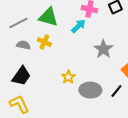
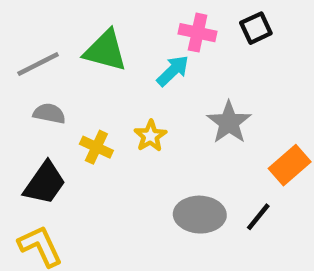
yellow cross: (44, 42) -> (96, 147), moved
yellow star: (68, 77) -> (150, 136), moved

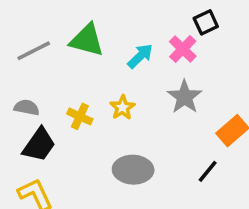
pink cross: (198, 33) -> (183, 49), moved, turned 32
gray semicircle: (49, 113) -> (27, 108), moved
gray ellipse: (200, 215) -> (133, 170), moved

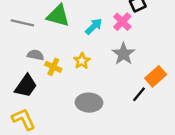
gray line: (34, 51) -> (22, 23), turned 40
gray semicircle: (27, 108) -> (35, 55), moved
black line: (208, 171) -> (139, 94), moved

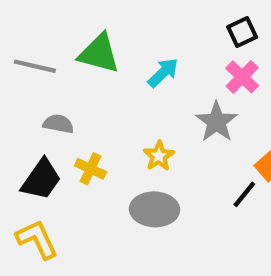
pink cross: (122, 22) -> (242, 77), moved
yellow star: (82, 61) -> (159, 156), moved
yellow cross: (53, 67) -> (90, 169), moved

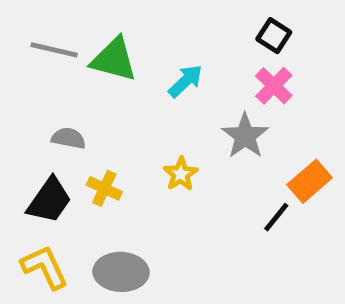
black square: (242, 32) -> (274, 36), turned -32
gray line: (35, 66) -> (54, 50), moved
gray ellipse: (155, 209) -> (121, 272), moved

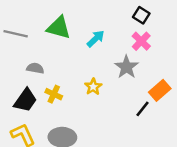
gray line: (54, 50) -> (16, 34), moved

